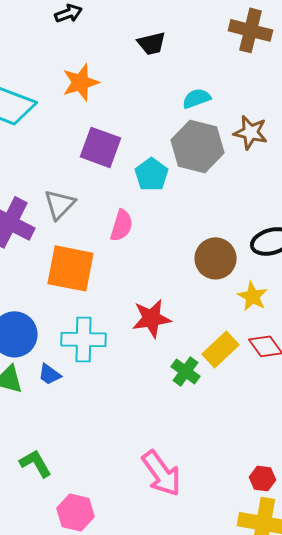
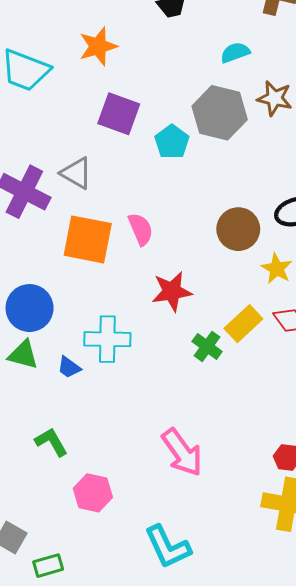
cyan semicircle: (196, 98) -> (235, 53), moved
gray triangle: (60, 204) -> (76, 173), turned -44
pink semicircle: (122, 225) -> (141, 229), moved, turned -40
cyan cross: (84, 339) -> (107, 339), moved
blue trapezoid: (50, 374) -> (69, 367), moved

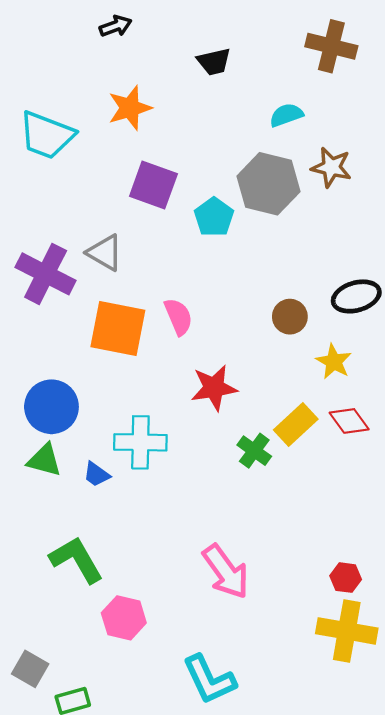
brown circle: (238, 229) -> (290, 317), size x0.7
green L-shape: (51, 442) -> (76, 560), size x1.4

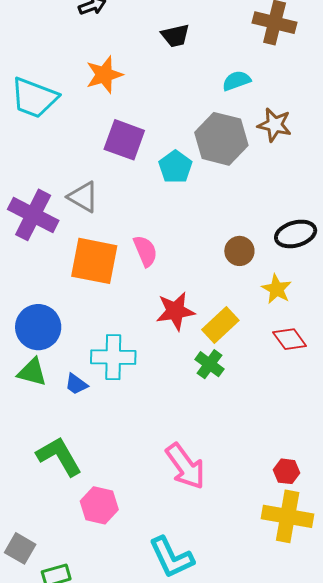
yellow rectangle: (296, 425) -> (220, 325), moved

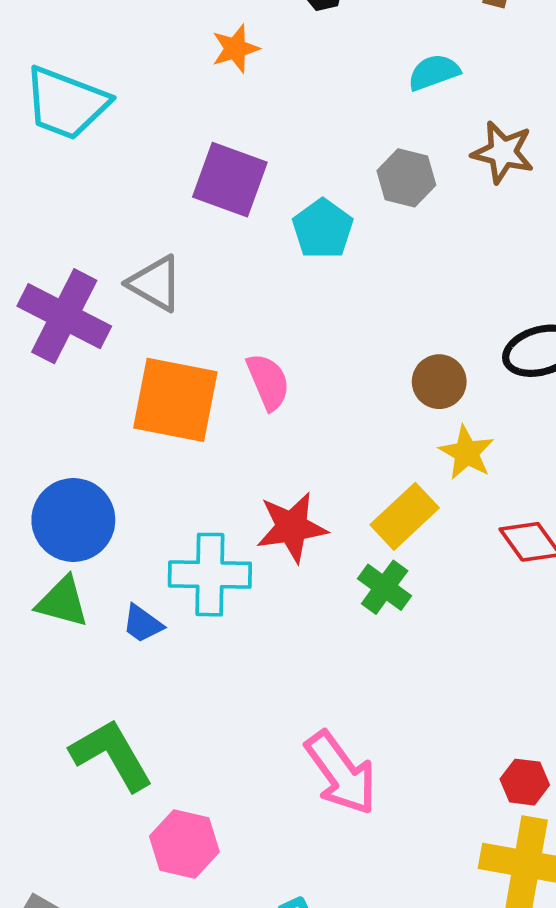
orange star: (104, 75) -> (235, 49), moved, size x0.7
gray hexagon: (221, 139) -> (406, 178), size x0.6
yellow star: (277, 289) -> (467, 453), moved
red star: (175, 311) -> (292, 527), moved

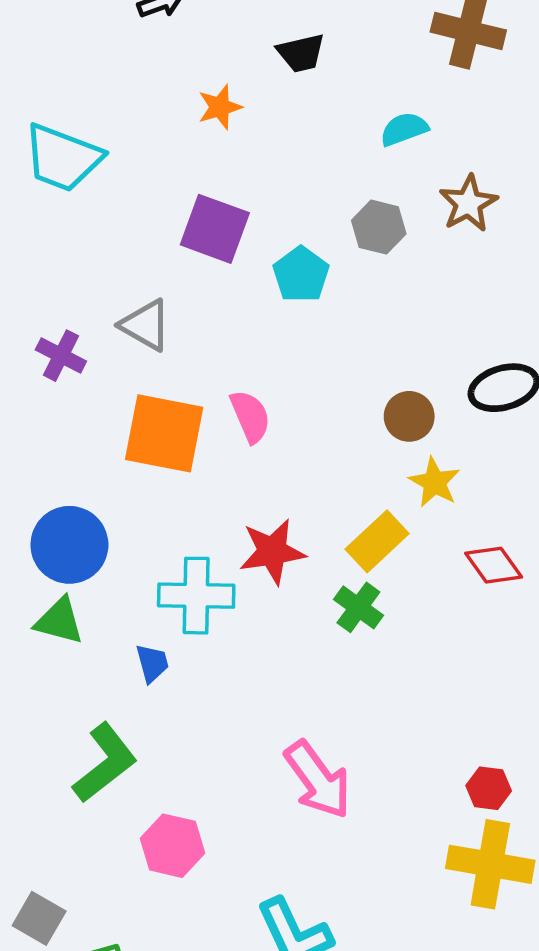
brown star: (503, 152) -> (468, 203), turned 30
purple cross: (64, 316) -> (61, 356), size x0.6
blue trapezoid: (143, 624) -> (152, 663), moved, turned -141
green L-shape: (112, 755) -> (105, 763), turned 82

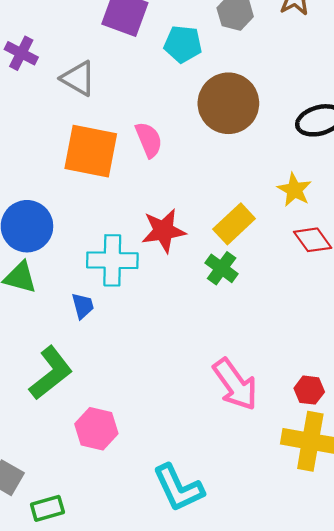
cyan pentagon: (301, 274) -> (183, 44), turned -30
purple cross: (61, 356) -> (21, 53), moved
brown circle: (409, 416) -> (228, 103), moved, size x1.8
yellow star: (435, 482) -> (294, 190), moved
pink arrow: (318, 780) -> (235, 384), moved

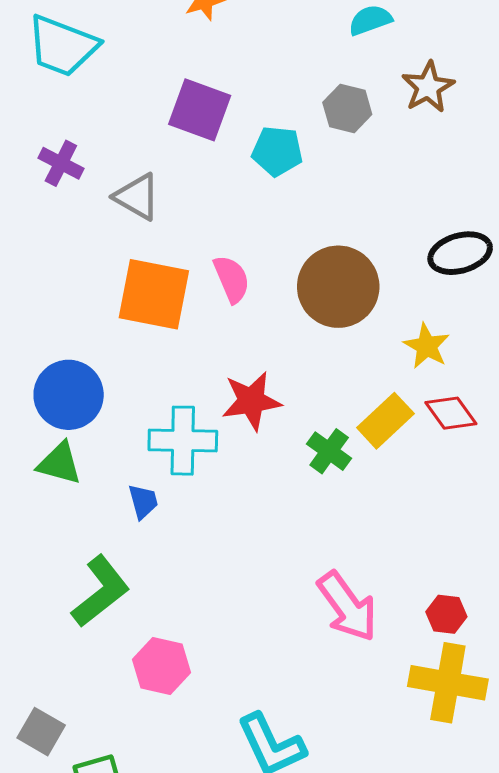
brown circle: (228, 103) -> (338, 287), moved
yellow rectangle: (234, 224) -> (385, 421), moved

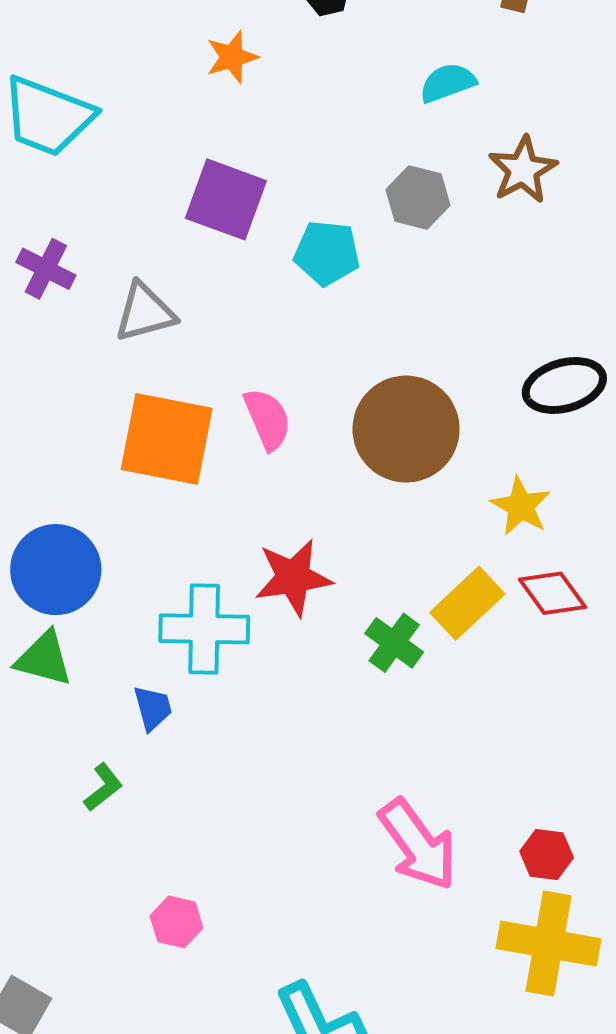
gray triangle: (137, 197) -> (145, 312), turned -45
green L-shape: (101, 591) -> (103, 787), moved, size x0.5
pink hexagon: (161, 666) -> (176, 922), size x0.7

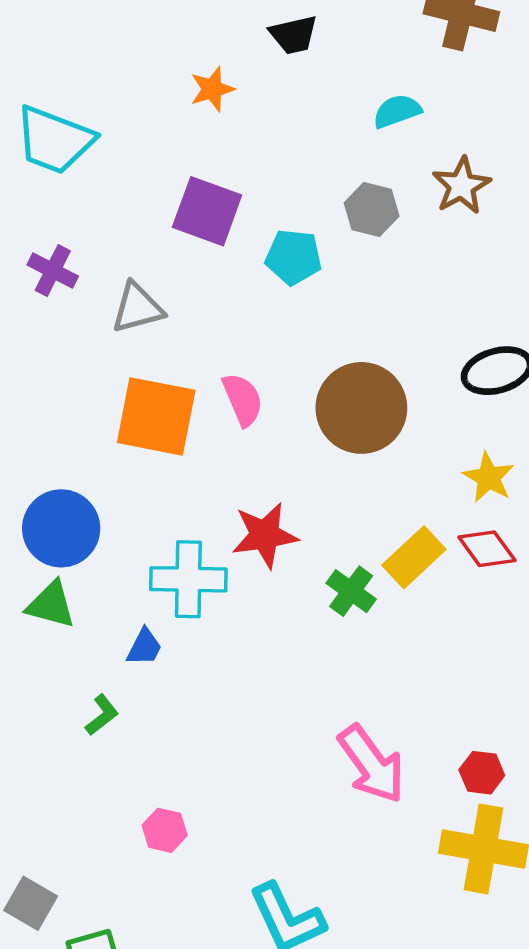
yellow star: (521, 506) -> (489, 478), moved
blue trapezoid: (153, 708) -> (144, 647), turned 42

